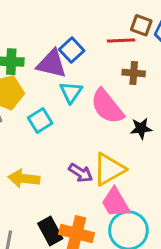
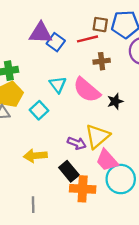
blue square: (72, 50) -> (56, 42), moved
purple triangle: (52, 64) -> (41, 33), moved
black rectangle: (50, 231) -> (69, 171), moved

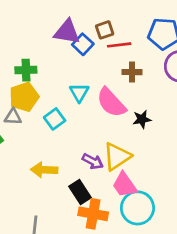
brown square: (100, 25) -> (105, 30), moved, turned -35

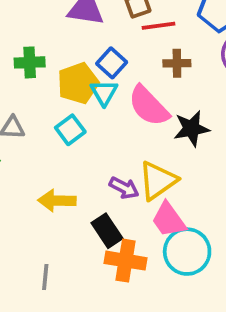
blue square: (83, 44) -> (112, 63), moved
yellow pentagon: (24, 97) -> (78, 83), moved
black star: (142, 119) -> (191, 129), size x1.4

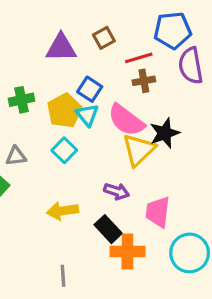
red line: (158, 26) -> (139, 58), moved
yellow triangle: (158, 181) -> (139, 150), moved
pink trapezoid: (169, 220) -> (158, 212), turned 52
cyan circle: (187, 252) -> (190, 253), moved

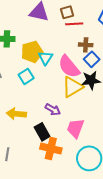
red line: (139, 58) -> (74, 24), moved
blue square: (90, 89) -> (92, 59), moved

